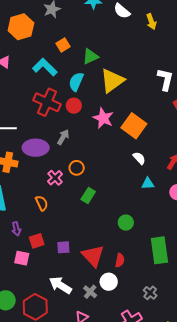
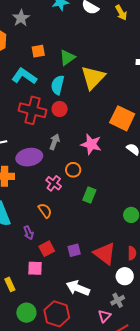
orange square: (63, 45) -> (38, 51), turned 32
pink star: (103, 118) -> (91, 144), moved
purple arrow: (16, 229) -> (29, 233), moved
gray cross: (90, 292) -> (118, 300), moved, turned 32

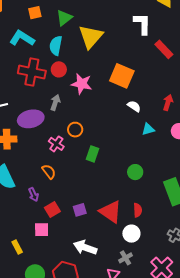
pink star: (91, 144) -> (82, 84), moved

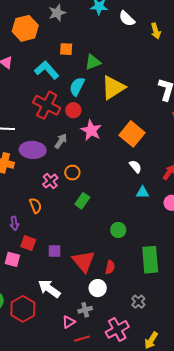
red square: (52, 210) -> (28, 243), turned 35

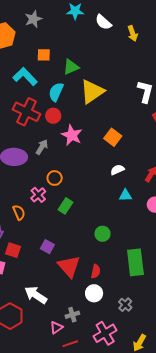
orange square: (132, 134) -> (113, 137), size x0.7
white semicircle: (135, 167) -> (117, 170), turned -72
pink cross: (50, 181) -> (38, 195), moved
purple square: (55, 251) -> (47, 247), moved, turned 32
white circle: (98, 288) -> (94, 293), moved

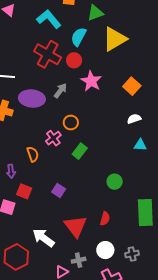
red triangle: (69, 266) -> (76, 226), moved
white circle: (94, 293) -> (105, 250), moved
gray cross: (125, 305) -> (132, 254), turned 32

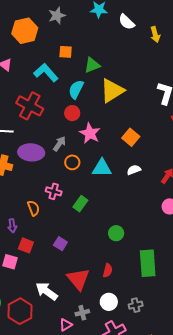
red cross: (48, 54) -> (30, 106), moved
orange circle: (71, 123) -> (72, 162), moved
pink cross: (53, 138) -> (54, 191), turned -35
cyan triangle: (140, 145) -> (102, 168), moved, size x1.5

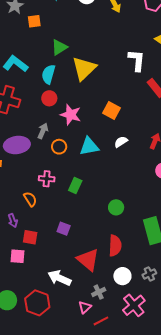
orange square: (66, 52) -> (34, 21), moved
red semicircle: (108, 270) -> (115, 246), size x1.5

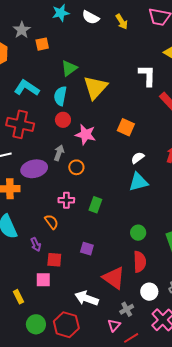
cyan triangle: (89, 146) -> (138, 182), moved
green circle: (116, 207) -> (138, 233), moved

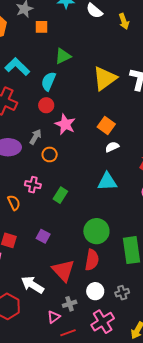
yellow triangle: (95, 87) -> (105, 78), moved
white semicircle: (138, 158) -> (112, 147), moved
green circle: (138, 233) -> (96, 231), size x1.6

